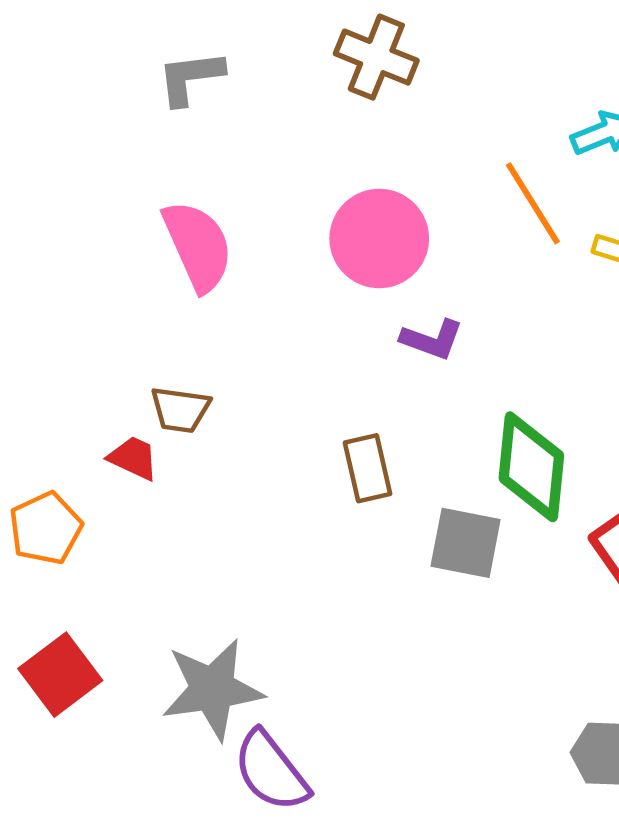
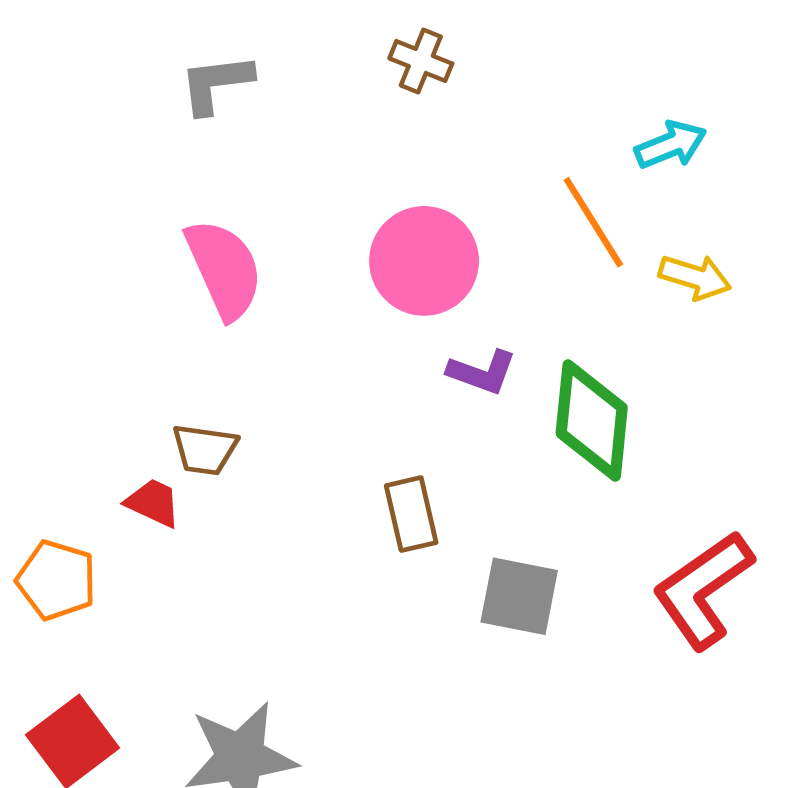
brown cross: (376, 57) -> (421, 61), size x0.7
green diamond: (531, 467) -> (592, 421), moved
orange pentagon: (46, 528) -> (56, 580), turned -30

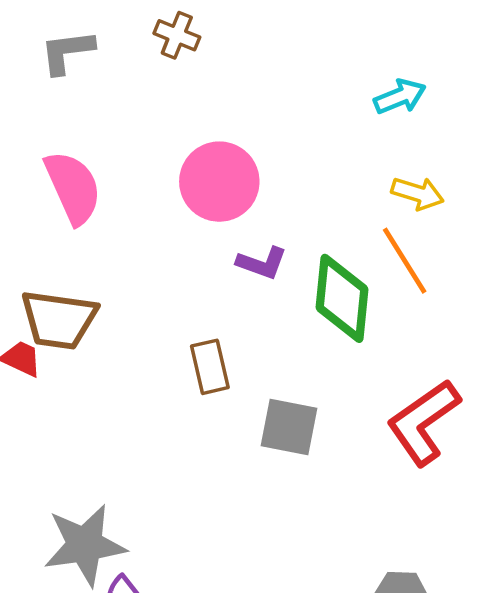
brown cross: (421, 61) -> (177, 35), moved
orange line: (593, 222) -> (405, 261), moved
brown trapezoid: (205, 450) -> (59, 320), size x1.6

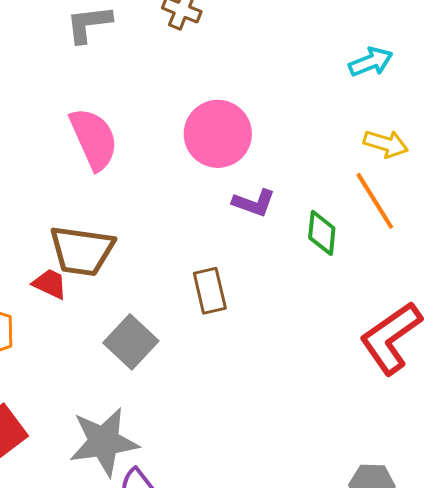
green diamond: (342, 298) -> (322, 233), size x0.6
gray square: (289, 427) -> (131, 342), moved, turned 32

